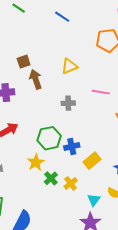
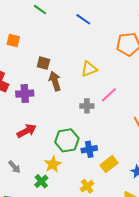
brown square: (24, 62) -> (43, 63), turned 32
pink line: (101, 92) -> (109, 95), moved, turned -54
green cross: (51, 178) -> (41, 181), moved

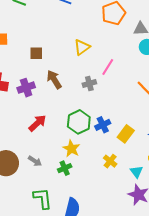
brown arrow: (55, 81) -> (54, 80), moved
green cross: (41, 181) -> (65, 168), turned 32

